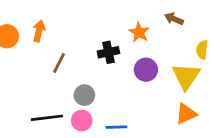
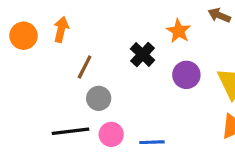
black cross: (108, 52) -> (143, 55), turned -35
gray circle: (84, 95) -> (99, 98), moved

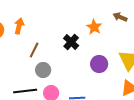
purple circle: (186, 75) -> (99, 64), moved

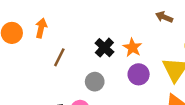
orange star: (94, 27) -> (132, 48), moved
gray circle: (43, 70) -> (95, 82), moved

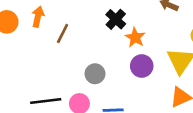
black cross: (104, 48) -> (116, 19), moved
brown line: (59, 57) -> (63, 34), moved

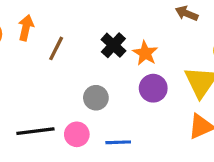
black cross: (116, 19) -> (113, 45), moved

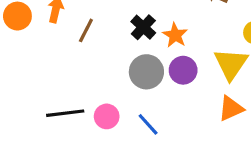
gray circle: (96, 98) -> (146, 72), moved, size x1.4
blue line: (118, 142) -> (148, 124), turned 50

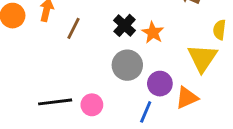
purple circle: (183, 70) -> (160, 84), moved
orange triangle: (231, 108) -> (187, 98), moved
blue line: (148, 124) -> (146, 112), moved, turned 65

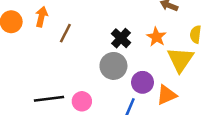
black cross: (124, 25) -> (121, 38), moved
orange star: (153, 33) -> (156, 37), moved

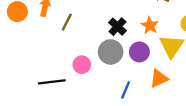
purple circle: (142, 82) -> (139, 52), moved
pink circle: (82, 101) -> (82, 65), moved

